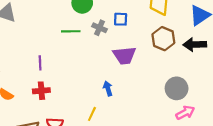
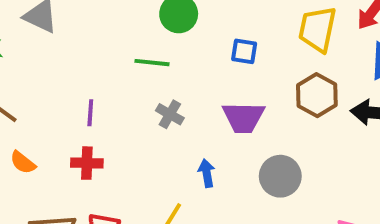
gray cross: (100, 28) -> (170, 114), moved
gray circle: (177, 88) -> (280, 176), moved

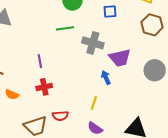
gray cross: (170, 114) -> (93, 43), moved, size x1.5
purple trapezoid: (243, 117) -> (120, 58), moved
gray circle: (280, 176) -> (155, 70), moved

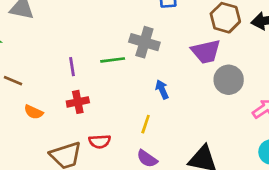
green line: (65, 28) -> (113, 60), moved
purple trapezoid: (120, 58) -> (206, 51), moved

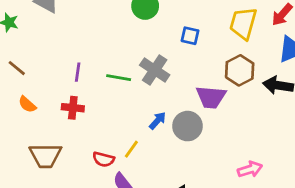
gray circle: (229, 80) -> (187, 126), moved
blue arrow: (162, 89) -> (158, 121), turned 48
red semicircle: (100, 141) -> (103, 159), moved

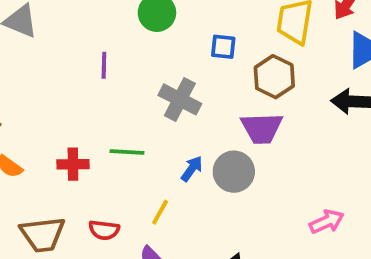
brown hexagon: (240, 70) -> (274, 77), moved
purple line: (78, 72) -> (104, 65), moved
green line: (119, 78) -> (127, 152), moved
red semicircle: (103, 159) -> (104, 230), moved

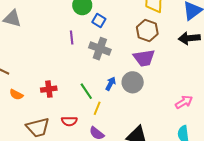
blue square: (223, 47) -> (99, 20), moved, turned 32
purple line: (104, 65) -> (72, 37), moved
green line: (127, 152) -> (86, 91), moved, turned 60

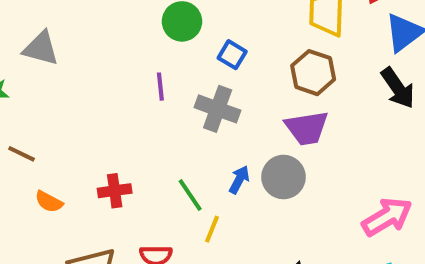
blue square: (99, 20) -> (232, 55), moved
black arrow: (189, 38) -> (398, 88), turned -120
pink arrow: (184, 102) -> (387, 217), size x1.4

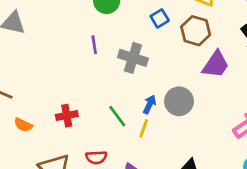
blue square: (232, 55) -> (160, 18), moved, turned 30
purple trapezoid: (307, 128) -> (216, 64), moved, turned -44
yellow line: (212, 229) -> (144, 128), moved

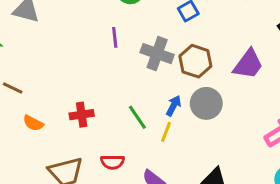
brown hexagon: (196, 31) -> (195, 61), moved

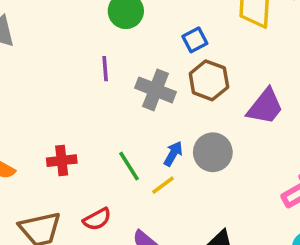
brown hexagon: (195, 61) -> (209, 80), moved
yellow line: (166, 132) -> (163, 185), turned 30
red semicircle: (113, 162) -> (97, 219), turned -30

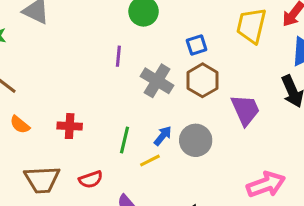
purple trapezoid: (265, 107) -> (245, 110), turned -72
green line: (129, 166) -> (124, 140), turned 36

